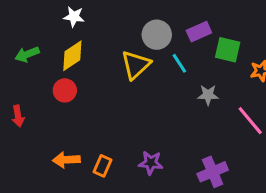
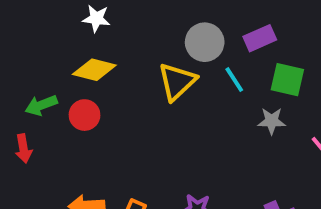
green square: (228, 50) -> (287, 80), moved
green arrow: (27, 54) -> (41, 105), moved
yellow diamond: (72, 56) -> (94, 70), turned 48

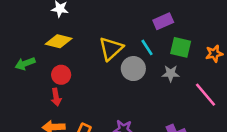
gray circle: (205, 42) -> (133, 69), moved
red circle: (85, 115) -> (61, 75), moved
red arrow: (23, 148) -> (56, 97), moved

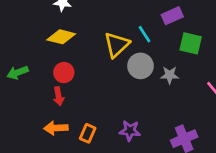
cyan line: (147, 47) -> (144, 34), moved
green arrow: (25, 64) -> (18, 73), moved
gray star: (171, 74) -> (170, 75), moved

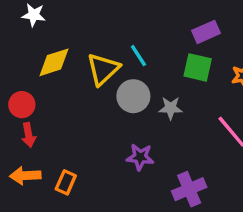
purple rectangle: (172, 16) -> (206, 32), moved
yellow diamond: (61, 37) -> (54, 62), moved, turned -32
red circle: (64, 73) -> (22, 105), moved
purple star: (130, 131) -> (140, 157), moved

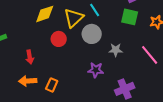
red circle: (22, 105) -> (59, 39), moved
gray star: (171, 108) -> (116, 50), moved

